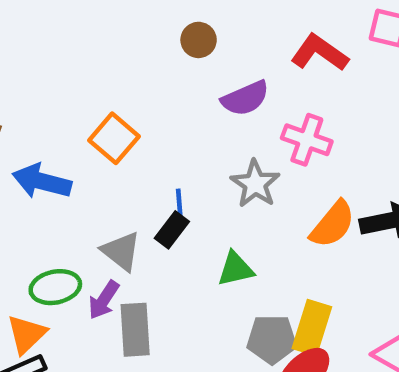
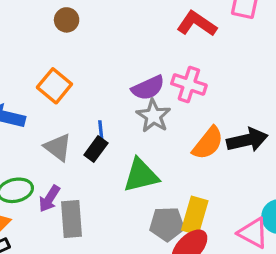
brown circle: (199, 40) -> (67, 20), moved
purple semicircle: (245, 98) -> (148, 88), moved
gray triangle: (121, 251) -> (58, 147), moved
green triangle: (236, 269) -> (141, 175), size x1.4

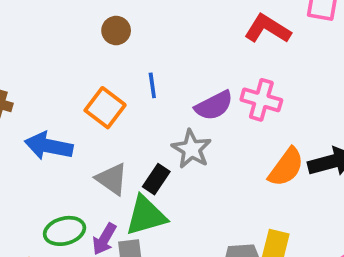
gray star: (153, 116) -> (191, 149), moved
blue line: (101, 131) -> (152, 85), moved
green triangle: (141, 175) -> (146, 216), moved

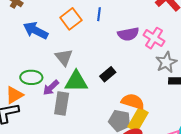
gray star: (191, 149) -> (166, 62), moved
orange semicircle: (286, 167) -> (133, 102), moved, turned -125
black rectangle: (156, 179) -> (108, 74), moved

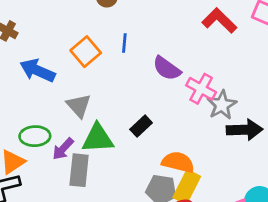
purple semicircle: (128, 34) -> (167, 68), turned 50
pink cross: (154, 38) -> (201, 89), moved

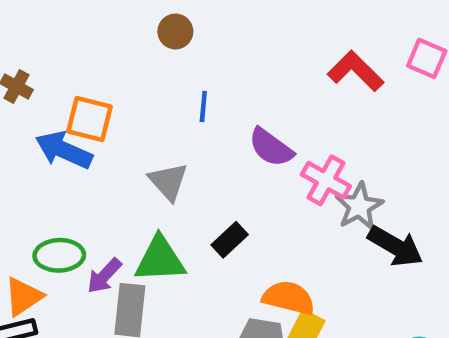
orange square: (86, 52) -> (90, 119), moved, turned -36
gray triangle: (79, 106) -> (168, 181), moved
black arrow: (245, 130) -> (395, 246), turned 32

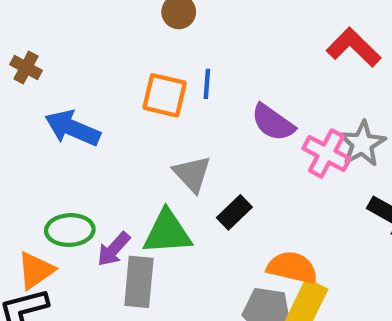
orange square: (90, 119) -> (165, 95), moved
gray triangle: (168, 181) -> (192, 174), moved
gray star: (359, 206) -> (362, 144), moved

